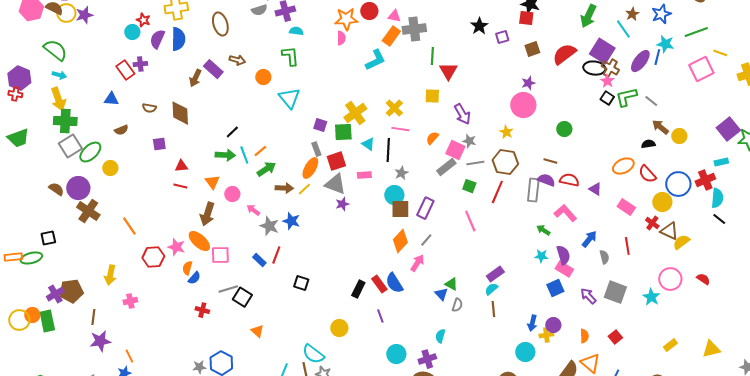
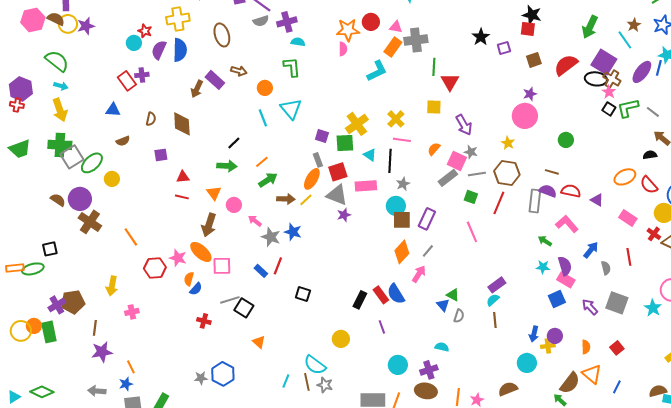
brown semicircle: (149, 108) -> (151, 119), turned -88
green cross: (65, 121) -> (60, 145), moved
cyan line: (244, 155) -> (263, 118), moved
pink rectangle: (364, 175) -> (366, 186), size x1.5
cyan semicircle: (440, 336) -> (442, 347), turned 88

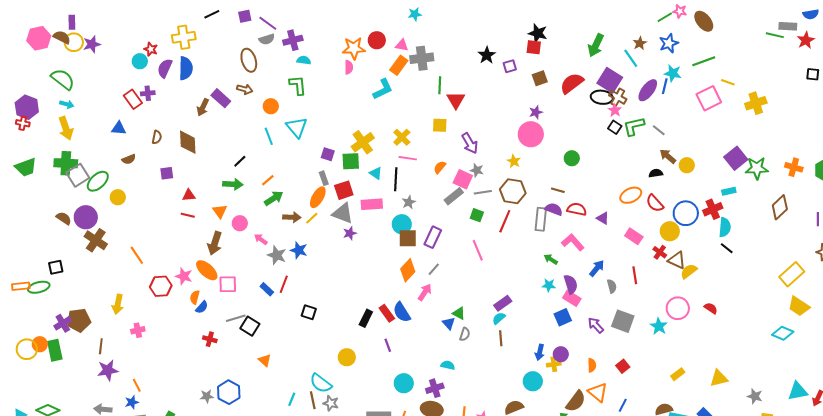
brown ellipse: (222, 35) -> (249, 60), moved

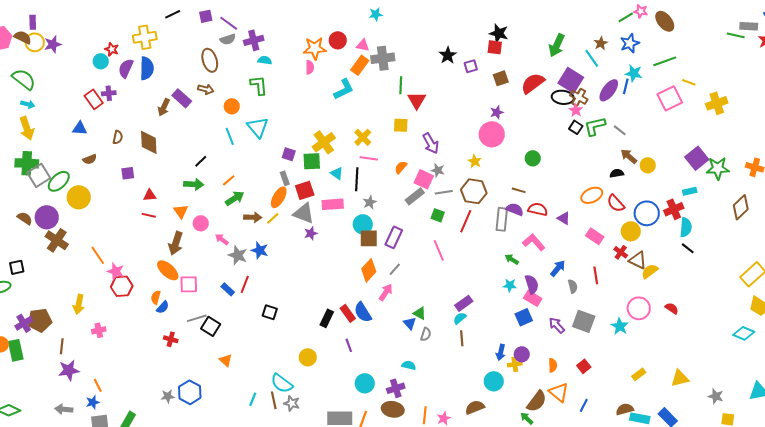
yellow circle: (118, 197) -> (79, 197), size x1.5
pink star: (184, 276) -> (116, 271), moved

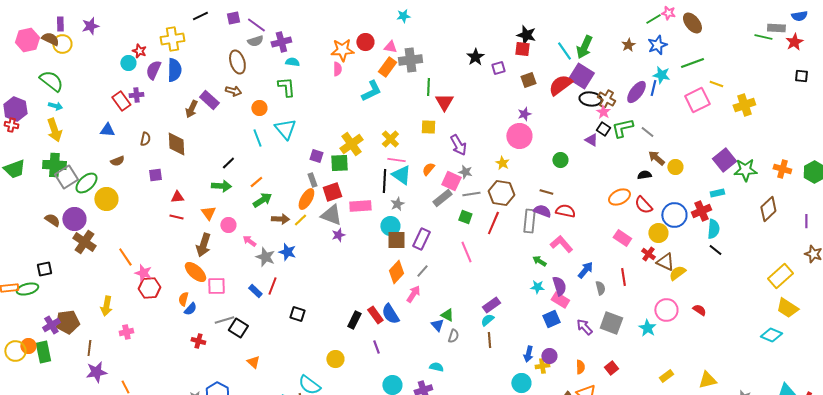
purple star: (53, 44) -> (90, 26), moved
cyan line: (592, 58) -> (564, 51), moved
purple square: (571, 80) -> (581, 76), moved
cyan triangle: (337, 173) -> (401, 175), moved, size x1.5
purple triangle: (564, 218) -> (591, 140), moved

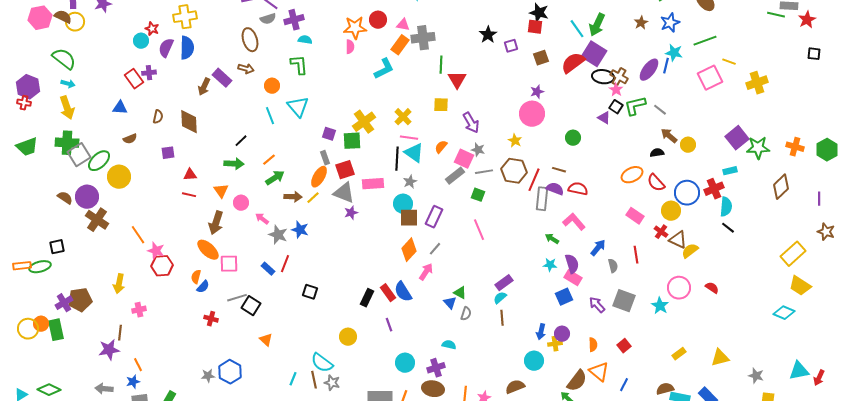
red line: (493, 223) -> (534, 180), moved
brown line: (89, 348) -> (120, 333), moved

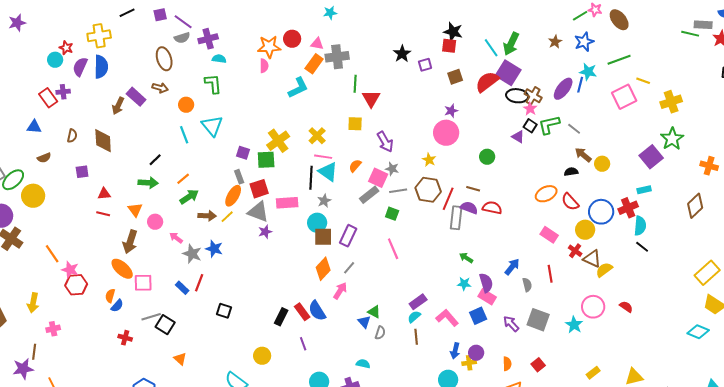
green star: (758, 148) -> (672, 139), moved, turned -30
pink L-shape: (574, 222) -> (447, 318), moved

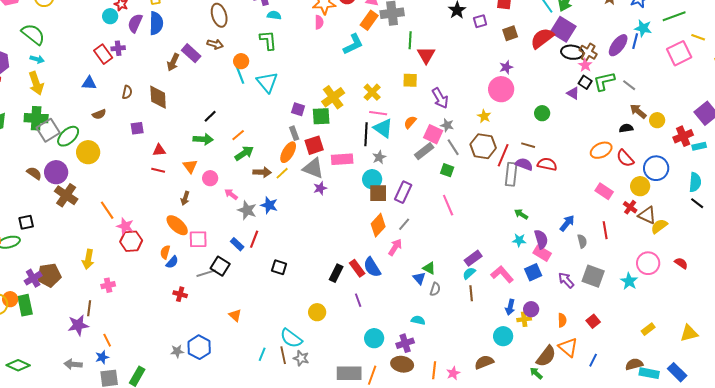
cyan line: (184, 135) -> (240, 75), moved
gray line: (398, 191) -> (453, 147), turned 66
red cross: (628, 208) -> (683, 136), moved
brown arrow: (130, 242) -> (185, 198), size x0.6
black square: (165, 325) -> (220, 266), moved

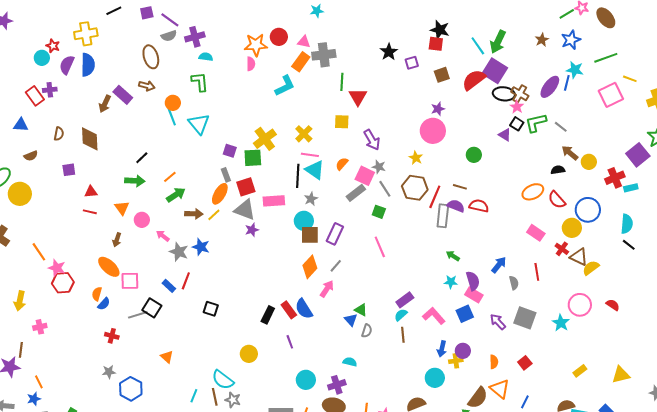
gray star: (177, 351) -> (109, 372), moved

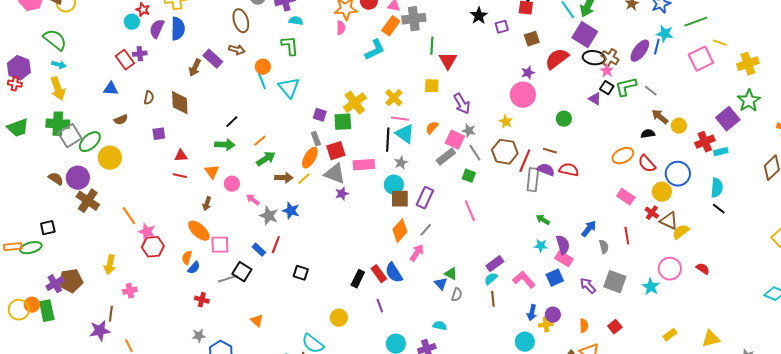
red semicircle: (474, 80) -> (557, 59), moved

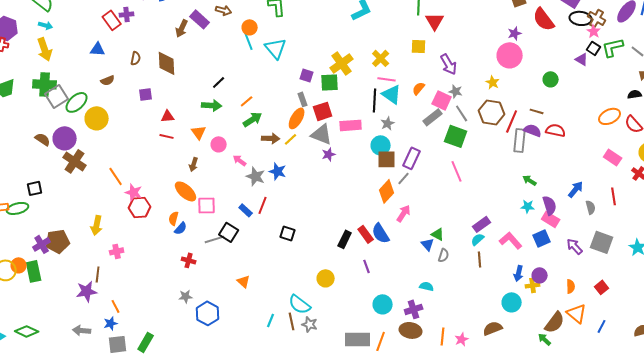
red semicircle: (557, 59) -> (544, 19), turned -90
green square: (469, 176) -> (456, 136), size x1.6
gray line: (426, 230) -> (404, 178), moved

